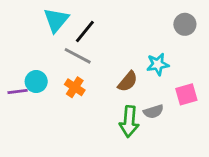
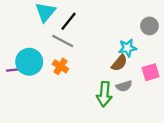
gray circle: (185, 24) -> (149, 26), moved
cyan circle: (36, 82) -> (29, 62), size x1.5
brown semicircle: (128, 82) -> (119, 63), moved

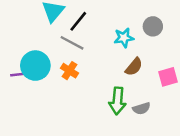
gray circle: (149, 26) -> (153, 26), moved
cyan star: (127, 48) -> (124, 38), moved
gray semicircle: (124, 86) -> (141, 108), moved

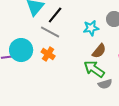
green arrow: (117, 101) -> (94, 69), moved, turned 120

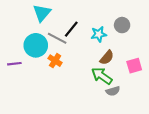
black line: (55, 15) -> (71, 29), moved
cyan circle: (21, 50) -> (36, 45), moved

